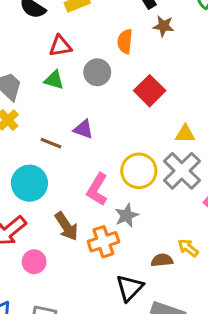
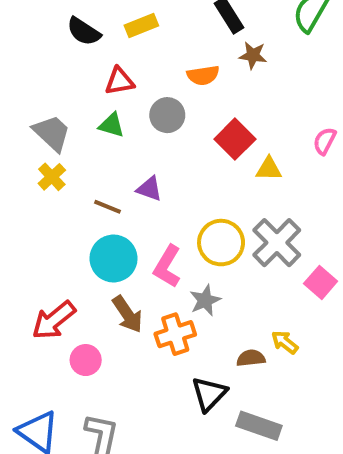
orange semicircle: (125, 41) -> (203, 75), turned -105
yellow triangle: (185, 134) -> (269, 169), moved
cyan circle: (29, 183) -> (114, 258), moved

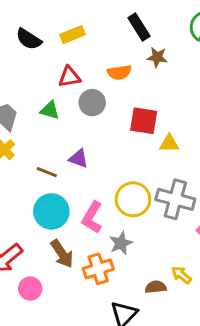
red triangle: (119, 81) -> (69, 77), moved
red square: (235, 139) -> (144, 121), turned -36
gray cross: (277, 243) -> (175, 199), turned -30

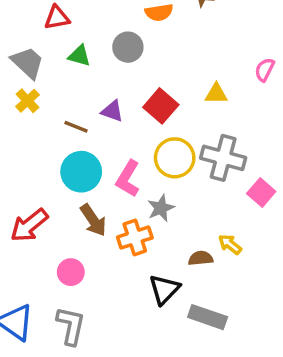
red triangle: (69, 77) -> (57, 18), moved
red square: (144, 121) -> (161, 106), moved, turned 32
pink circle: (30, 289) -> (71, 272), moved

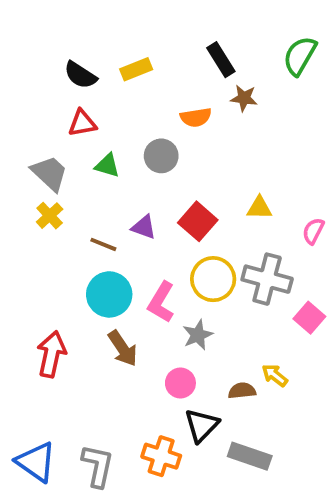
pink semicircle: (265, 70) -> (313, 231), moved
red arrow: (29, 225) -> (51, 354), turned 141
orange cross: (135, 237) -> (161, 456), moved, turned 36
pink circle: (71, 272) -> (180, 383), moved

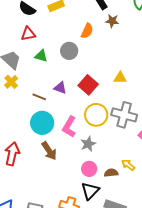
orange semicircle: (196, 117) -> (87, 31), turned -56
pink circle: (180, 383) -> (89, 169), moved

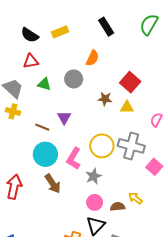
brown star: (112, 21) -> (105, 99), moved
yellow cross: (11, 82) -> (13, 111), turned -32
red square: (88, 85) -> (130, 82), moved
purple triangle: (60, 88) -> (64, 118), turned 40

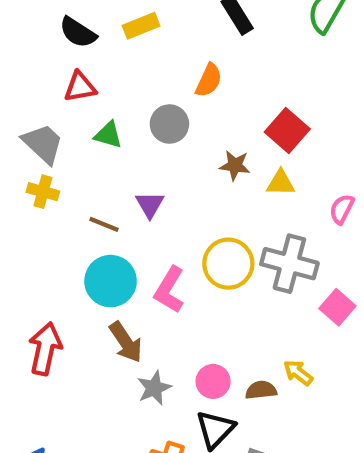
gray star: (94, 176) -> (154, 388), moved

